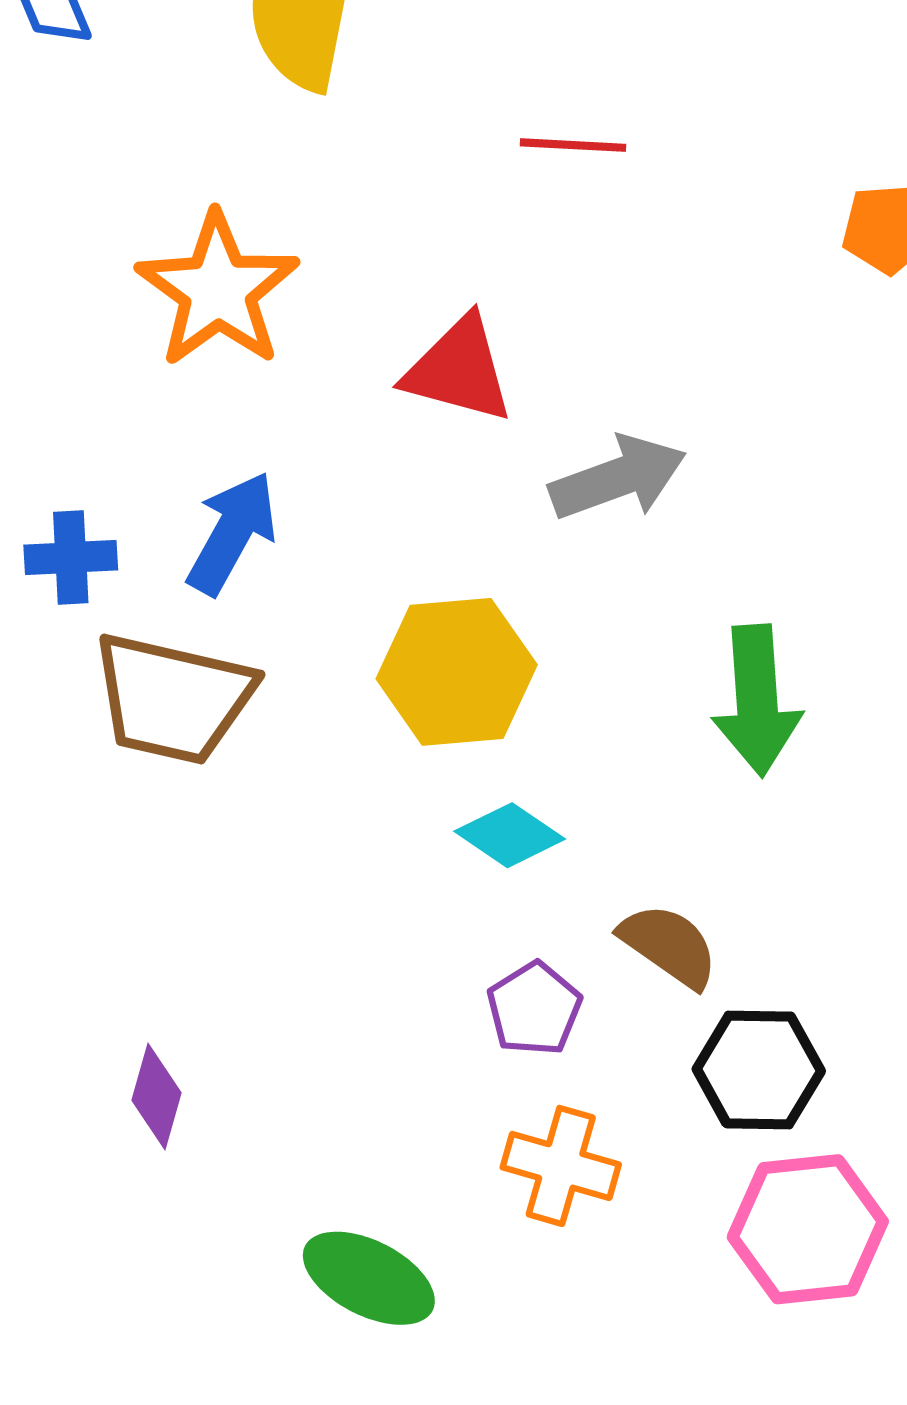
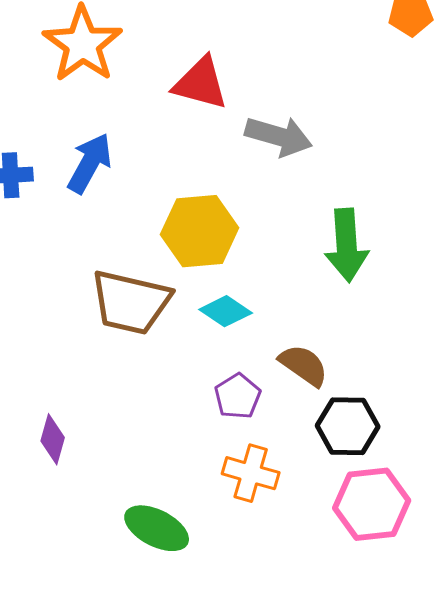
gray arrow: (618, 478) -> (279, 136), turned 36
brown trapezoid: (173, 698) -> (131, 302), moved

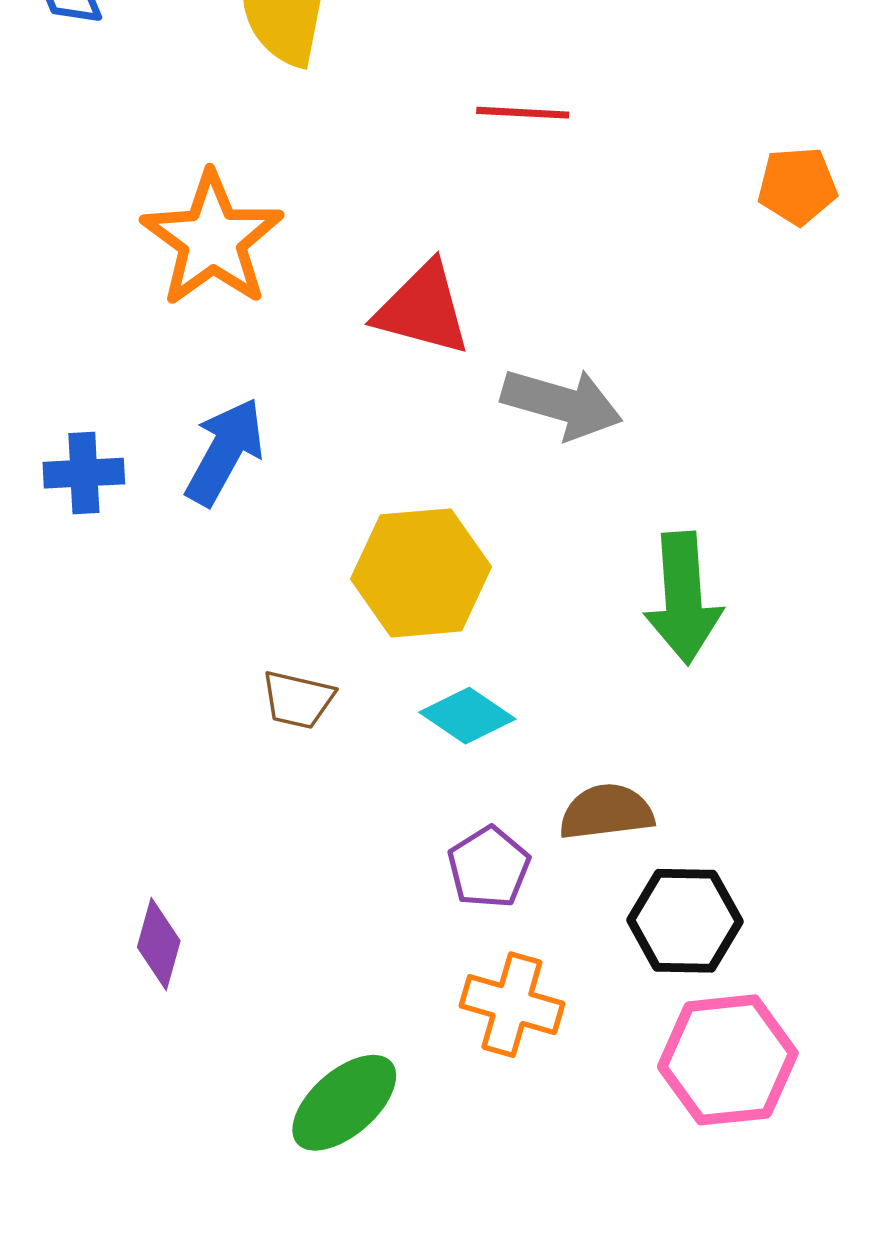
brown trapezoid: (131, 302) -> (298, 700), size x0.5
brown semicircle: (304, 365) -> (606, 812), turned -42
green ellipse: (157, 528) -> (344, 1103), turned -68

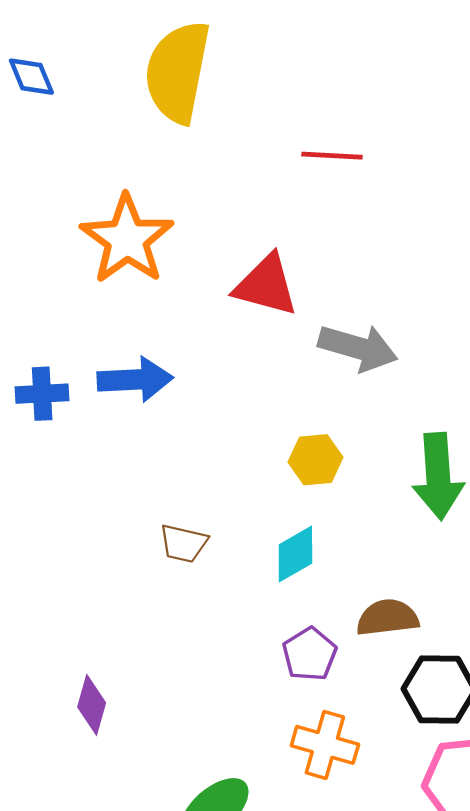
blue arrow: (225, 452) -> (135, 380), turned 58
yellow hexagon: (421, 573) -> (316, 460), moved, size x0.6
cyan diamond: (467, 716) -> (295, 554), turned -64

